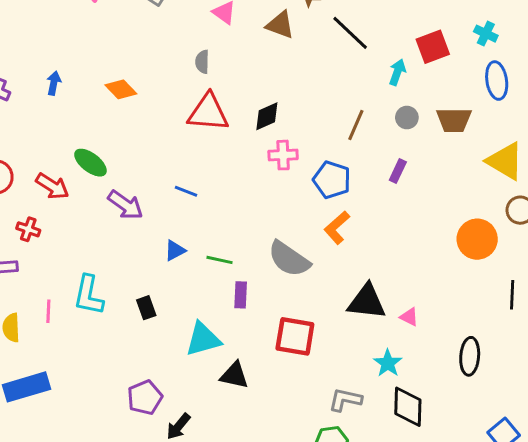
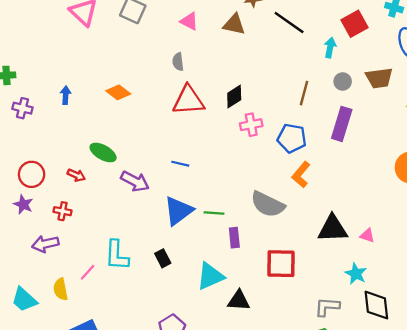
purple rectangle: (398, 171) -> (342, 124), size x1.8
red arrow: (52, 186) -> (76, 175), size x0.7
blue triangle: (175, 250) -> (178, 211), size x1.8
pink line: (48, 311) -> (88, 272), turned 48

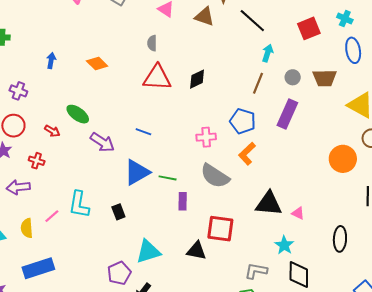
cyan arrow: (330, 48) -> (268, 53), moved
purple cross: (22, 108) -> (18, 91), moved
pink cross: (251, 125) -> (206, 137), moved
cyan triangle: (210, 276) -> (148, 252), moved
black triangle: (239, 301) -> (196, 251), moved

